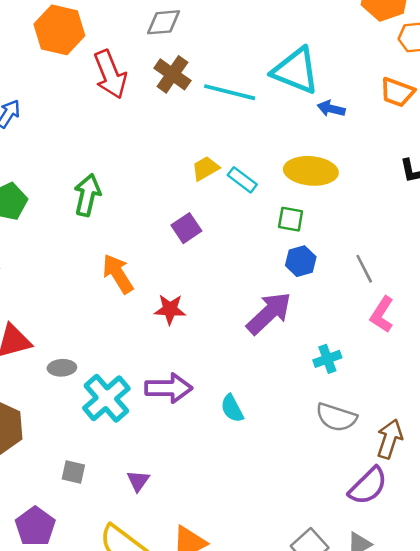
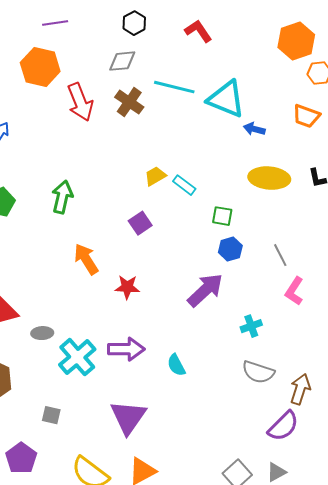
cyan line: (230, 92) -> (174, 87), moved
yellow ellipse: (311, 171) -> (269, 178), moved
purple triangle: (138, 481) -> (128, 417), moved, size x2.0

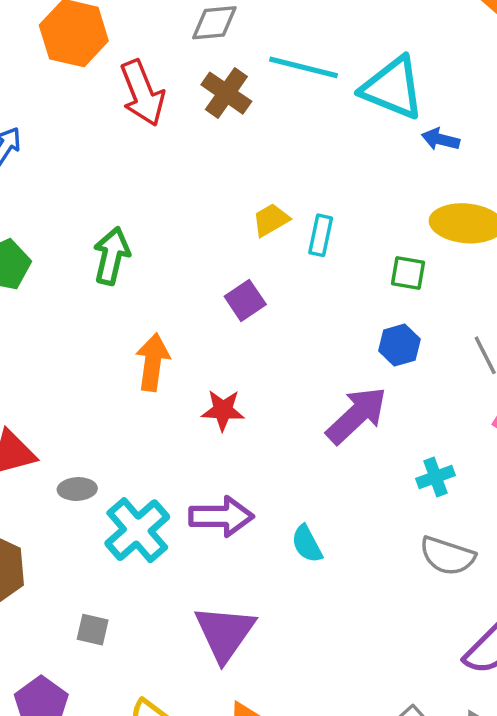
cyan rectangle: (184, 185) -> (321, 235), turned 65
green square: (222, 216) -> (408, 273), moved
orange arrow: (86, 259) -> (153, 362), turned 40

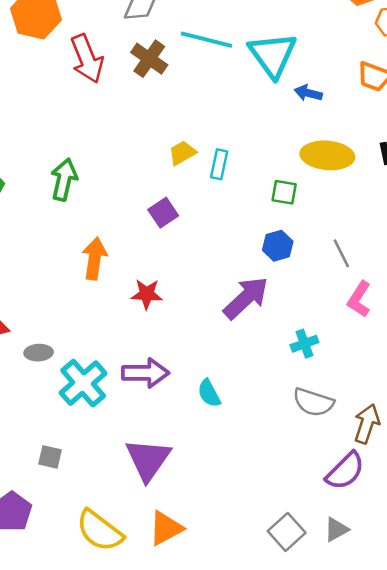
cyan triangle: (393, 88) -> (273, 55), turned 32

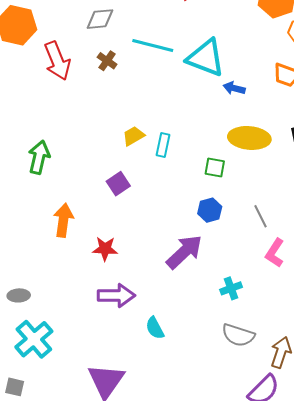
cyan triangle: (273, 55) -> (206, 58), turned -33
brown cross: (149, 59) -> (107, 61), size x0.7
purple arrow: (145, 373) -> (116, 295), moved
cyan cross: (83, 383) -> (34, 339), moved
gray square: (50, 457) -> (15, 387), moved

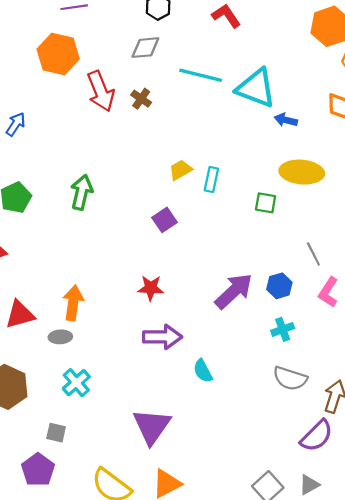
brown cross: (107, 61) -> (141, 99), moved
blue hexagon: (210, 210) -> (279, 286), moved
orange arrow: (63, 220) -> (73, 303), moved
cyan cross: (34, 339) -> (76, 383), size x0.7

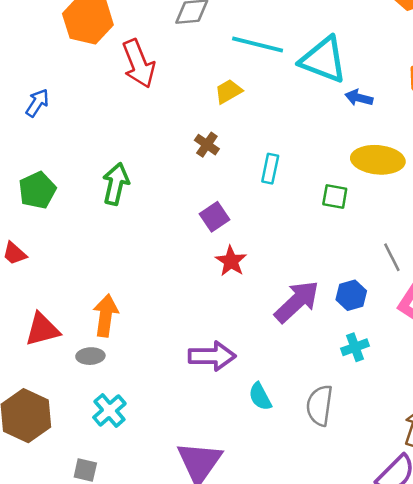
brown cross: (141, 99) -> (207, 145), moved
yellow trapezoid: (180, 170) -> (228, 91), moved
red star: (151, 288) -> (231, 261), moved, turned 30
gray semicircle: (290, 378) -> (320, 405), moved, turned 80

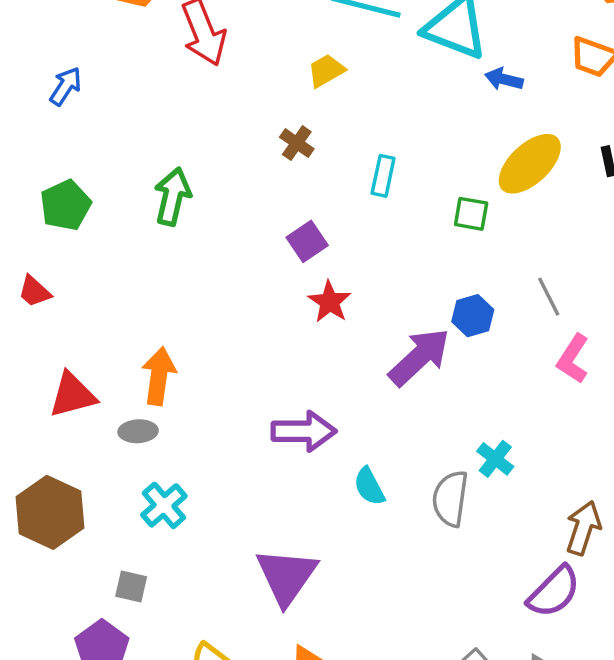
yellow ellipse: (378, 160) -> (530, 164), turned -48
blue hexagon: (351, 295) -> (473, 316), moved
cyan cross: (355, 347) -> (495, 459), moved, turned -32

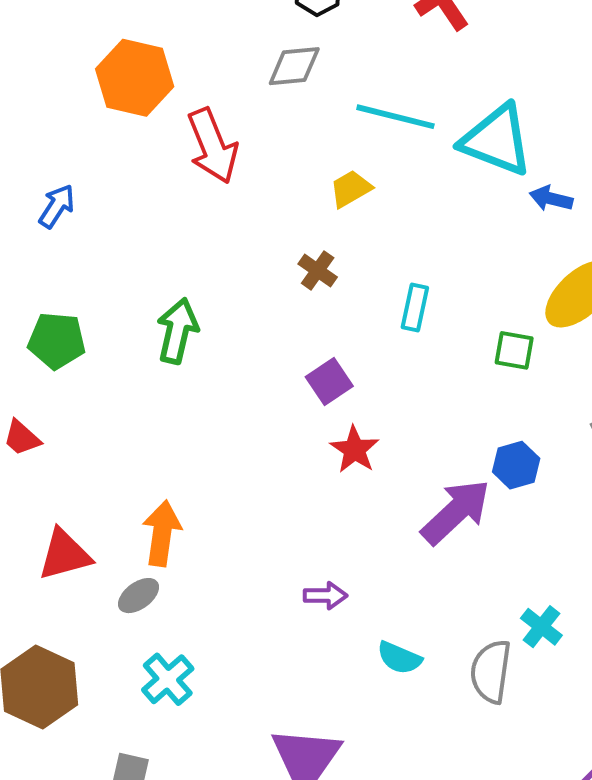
green pentagon: (66, 205) -> (57, 341), turned 30
gray ellipse: (138, 431) -> (139, 596), turned -33
purple arrow: (304, 431) -> (325, 596), size x0.6
cyan semicircle: (369, 486) -> (399, 658), turned -39

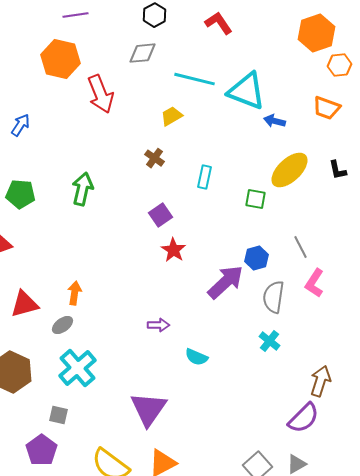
orange arrow: (162, 533) -> (74, 293), size x0.7
gray semicircle: (491, 671) -> (274, 297), moved
cyan cross: (168, 679) -> (78, 368), size x1.4

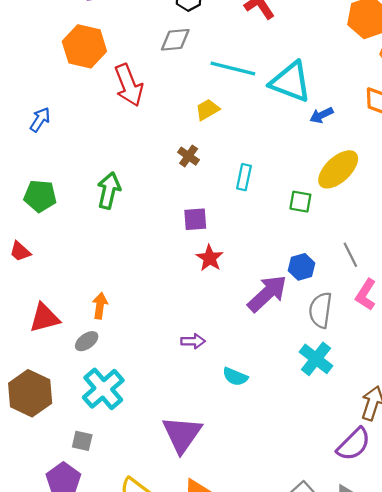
blue arrow: (274, 121) -> (322, 115), turned -40
purple square: (160, 215) -> (195, 219), turned 30
cyan cross: (270, 341) -> (316, 359), size x1.4

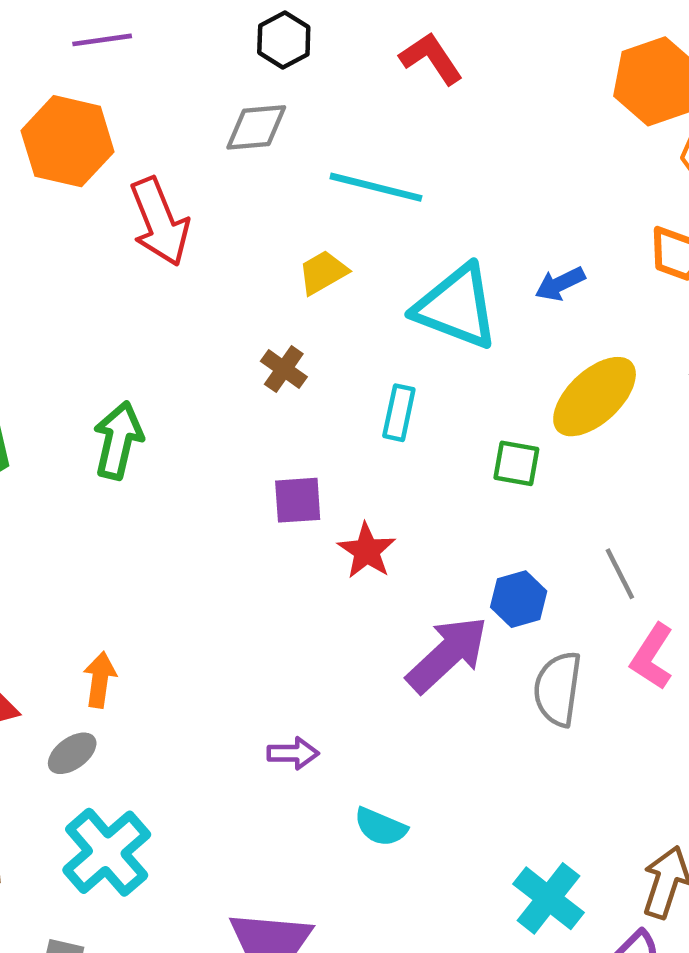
cyan triangle: (291, 82) -> (456, 307), moved
red star: (210, 258) -> (367, 551), moved
cyan cross: (316, 359) -> (549, 898), moved

